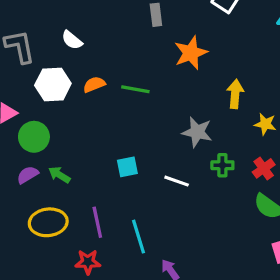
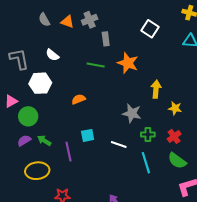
orange star: (191, 53) -> (128, 63), turned -30
orange semicircle: (94, 84) -> (78, 99), moved
green line: (135, 89) -> (96, 65), moved
purple line: (97, 222) -> (68, 152), moved
cyan line: (138, 237) -> (146, 163), moved

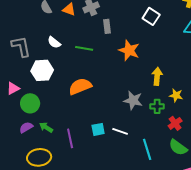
green line: (96, 65) -> (84, 48), moved
orange semicircle: (78, 99) -> (80, 86), size x1.6
green cross: (148, 134) -> (157, 106), moved
cyan square: (88, 135) -> (98, 129), moved

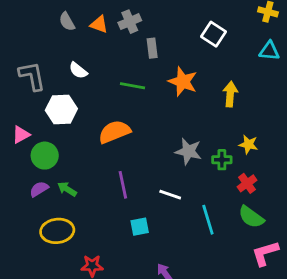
green line: (84, 48) -> (133, 86), moved
yellow arrow: (157, 76) -> (230, 94), moved
cyan square: (98, 129) -> (140, 227), moved
purple line: (70, 138) -> (123, 185), moved

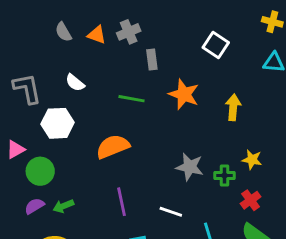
green arrow: (67, 189) -> (63, 206), turned -54

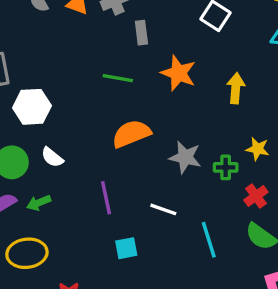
white semicircle: (75, 83) -> (52, 157), moved
orange semicircle: (113, 147) -> (131, 134), moved

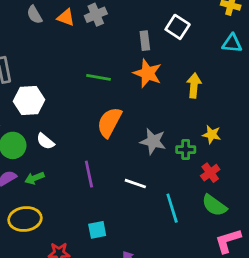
gray rectangle: (141, 33) -> (145, 41), moved
orange semicircle: (131, 134) -> (109, 122), turned -40
cyan square: (126, 248) -> (97, 230), moved

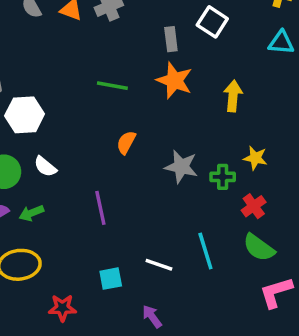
orange semicircle: (109, 122) -> (126, 142), size x0.6
white line: (135, 184) -> (159, 265), moved

